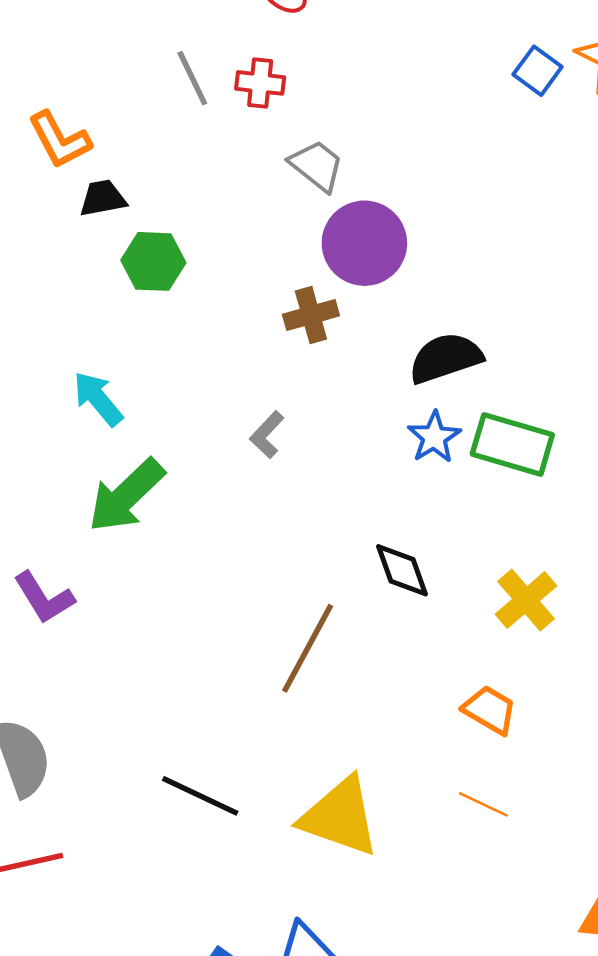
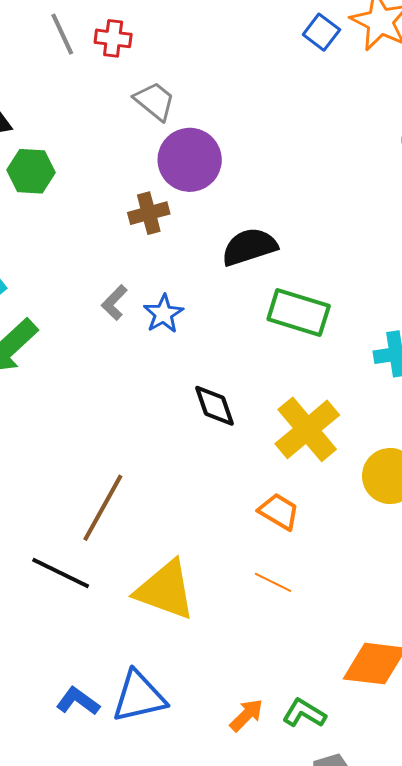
blue star: (434, 437) -> (163, 314), moved
yellow cross: (526, 600) -> (307, 429), size x1.4
brown line: (308, 648) -> (103, 508), moved

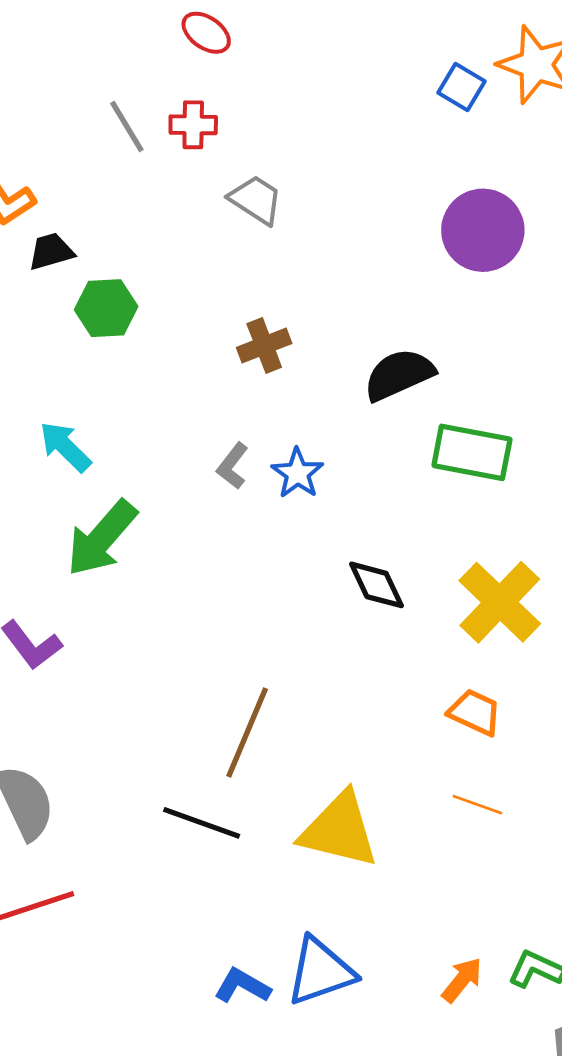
purple circle: (190, 160) -> (483, 230), moved

